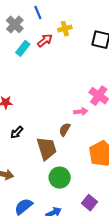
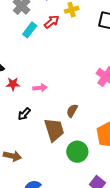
pink arrow: (81, 112) -> (40, 88), moved
green circle: (60, 178) -> (77, 152), moved

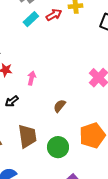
pink arrow: (40, 88) -> (32, 78), turned -80
brown trapezoid: (54, 130) -> (27, 136), moved

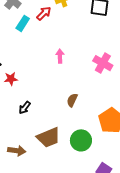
pink arrow: (32, 78) -> (60, 56), moved
brown trapezoid: (27, 136) -> (49, 137), turned 90

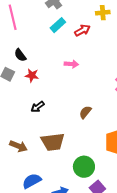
red arrow: (44, 13) -> (82, 30), moved
pink arrow: (60, 56) -> (71, 64), moved, turned 80
green circle: (81, 140) -> (84, 167), moved

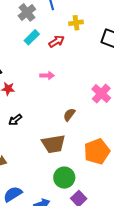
brown semicircle: (85, 112) -> (69, 115), moved
brown trapezoid: (53, 142) -> (53, 144), moved

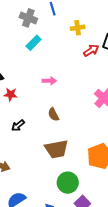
gray cross: (27, 12) -> (28, 18), turned -30
red arrow: (56, 41) -> (91, 50), moved
brown semicircle: (69, 115) -> (53, 114), moved, turned -64

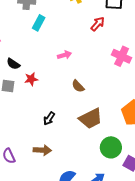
red arrow: (91, 50) -> (98, 24), moved
black arrow: (18, 125) -> (49, 119), moved

